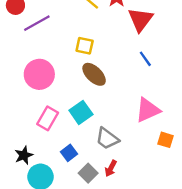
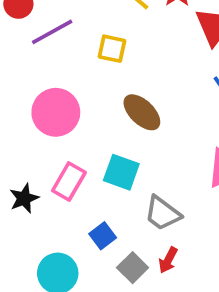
yellow square: (85, 46) -> (112, 49), moved
cyan square: (81, 112) -> (121, 172), turned -35
black star: (24, 155) -> (24, 198), moved

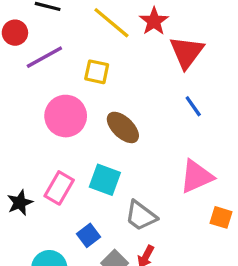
pink circle: (56, 112) -> (66, 116), moved

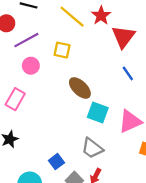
pink circle: (66, 116) -> (31, 66), moved, size x0.6
cyan square: (105, 180) -> (98, 113), moved
pink rectangle: (59, 188) -> (15, 99), moved

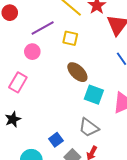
purple line: (26, 40) -> (43, 28), moved
yellow square: (62, 50) -> (70, 38), moved

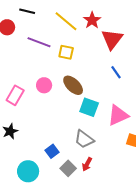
purple line: (43, 28) -> (39, 42), turned 50
pink circle: (32, 52) -> (44, 85), moved

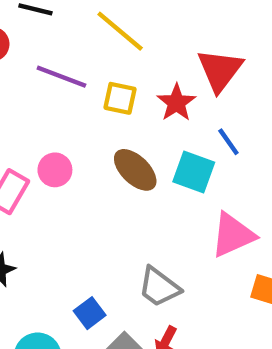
red star: (92, 20) -> (176, 103), moved
pink circle: (44, 85) -> (55, 170), moved
cyan square: (89, 107) -> (194, 172), moved

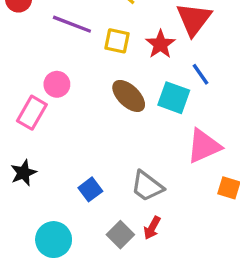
pink circle: (55, 170) -> (57, 84), moved
blue square: (90, 313) -> (90, 189), moved

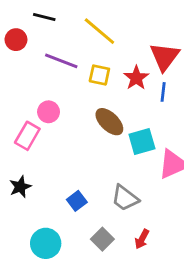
blue line: (200, 74) -> (163, 92), moved, turned 42
cyan square: (174, 98) -> (142, 141), moved, turned -36
red arrow: (152, 228) -> (142, 239), moved

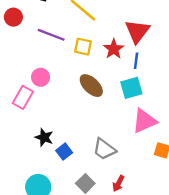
cyan square: (142, 141) -> (131, 88), moved
black star: (20, 187) -> (44, 137), moved, turned -30

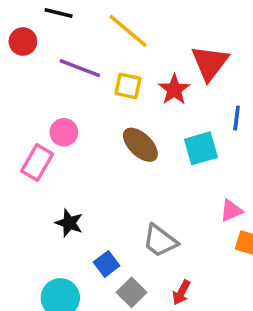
blue line: (136, 61) -> (237, 118), moved
pink triangle: (144, 121) -> (231, 211), moved, size x0.6
blue square: (64, 152) -> (107, 264), moved

